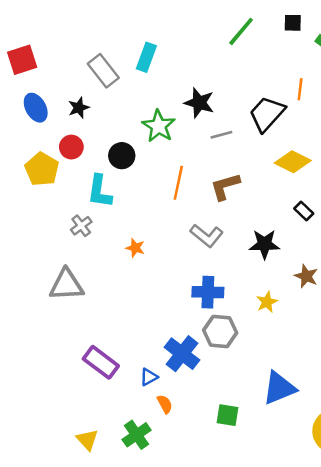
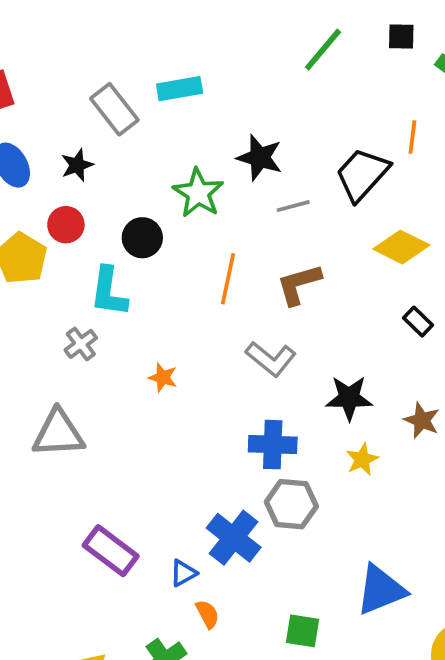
cyan rectangle: (146, 57) -> (180, 89), turned 60
black star: (264, 244) -> (349, 398), moved

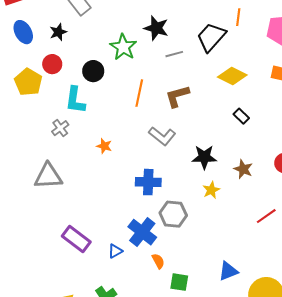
blue cross: (273, 445) -> (148, 182), moved
blue triangle: (381, 590) -> (228, 271), moved, size x0.7
orange semicircle: (208, 614) -> (158, 261), moved

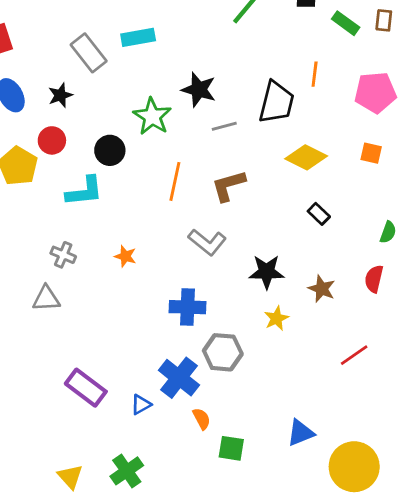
black trapezoid: (211, 37) -> (276, 102), turned 152
cyan L-shape: (75, 100) -> (84, 191), turned -104
gray cross: (60, 128) -> (63, 255), moved, turned -30
gray triangle: (48, 176) -> (46, 299), size x0.7

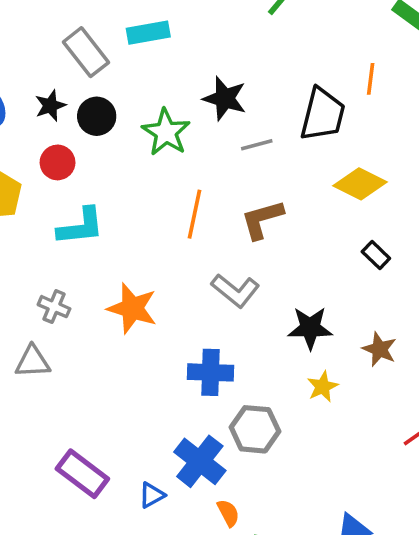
red circle: (52, 140) -> (58, 162), moved
black circle: (110, 150) -> (97, 116), moved
orange star: (125, 256) -> (132, 308), size x1.8

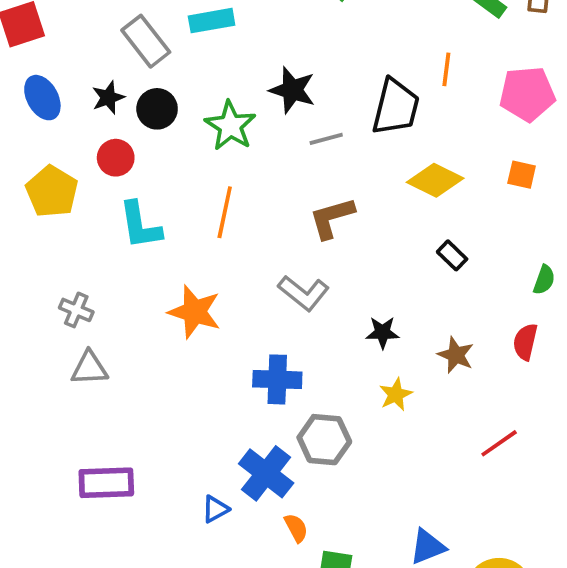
orange line: (194, 214) -> (225, 212), moved
cyan L-shape: (81, 227) -> (140, 225), turned 87
gray cross: (54, 307) -> (76, 310), moved
black star: (310, 328) -> (383, 332), size x0.7
purple rectangle: (82, 474) -> (106, 483), moved, turned -39

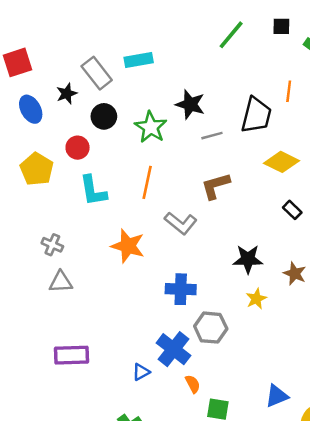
black star: (108, 98) -> (67, 94), moved
gray L-shape: (304, 293) -> (181, 223), moved
black star: (383, 332) -> (248, 259), size x1.4

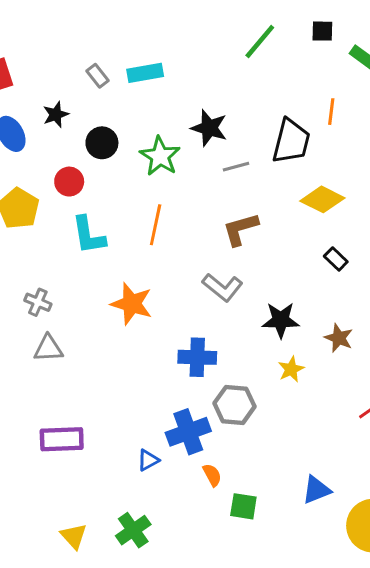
gray rectangle: (97, 73) -> (97, 76), moved, size x0.6
gray L-shape: (181, 223) -> (223, 287), moved
blue cross: (173, 349) -> (188, 432), turned 32

